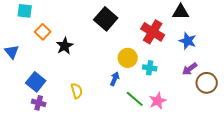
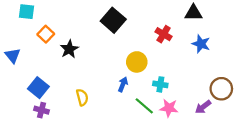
red cross: (153, 32) -> (164, 34), size x0.7
cyan cross: (150, 68) -> (160, 84), moved
purple arrow: (190, 69) -> (203, 107), moved
pink star: (158, 101) -> (169, 108), turned 30

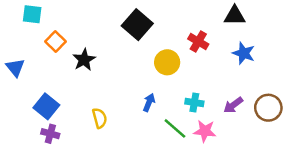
yellow circle: (137, 62) -> (167, 62), moved
purple arrow: (203, 107) -> (233, 105), moved

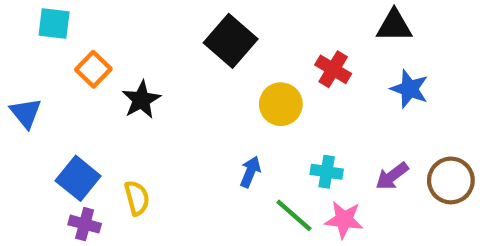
yellow semicircle: (100, 118) -> (137, 198), moved

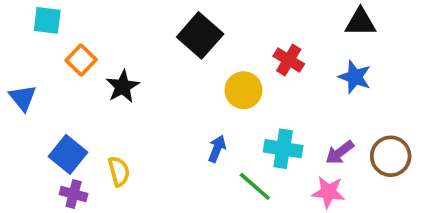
black triangle: (394, 26) -> (360, 22), moved
cyan cross: (327, 172) -> (283, 149), size x1.4
pink star: (344, 220) -> (328, 192), moved

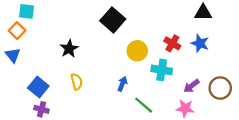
orange square: (81, 60) -> (17, 31), moved
red cross: (289, 60) -> (172, 43), moved
cyan cross: (283, 149) -> (162, 70), moved
yellow semicircle: (119, 171) -> (77, 82), moved

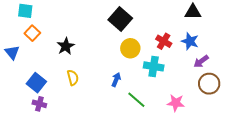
black square: (113, 20) -> (120, 19), moved
orange square: (17, 31) -> (32, 33), moved
purple arrow: (191, 86) -> (201, 61), moved

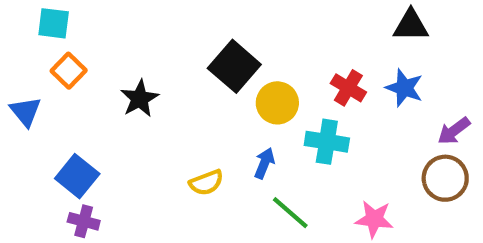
black square: (120, 19) -> (234, 66), moved
purple arrow: (201, 61) -> (454, 131), moved
yellow semicircle: (73, 78) -> (206, 183), moved, turned 84
blue arrow: (116, 80) -> (264, 163), moved

